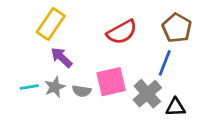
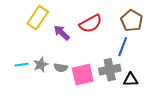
purple arrow: (61, 57) -> (62, 33), moved
pink square: (111, 82) -> (83, 75), moved
gray cross: (147, 94) -> (110, 70), turned 30

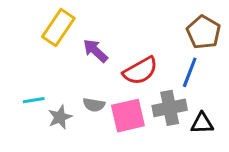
red semicircle: (91, 24) -> (140, 71), moved
gray star: (41, 65) -> (60, 117), moved

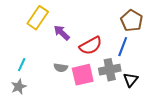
cyan line: (34, 100) -> (22, 65), turned -56
gray star: (60, 117) -> (19, 87), moved
black triangle: (202, 123) -> (131, 80), turned -49

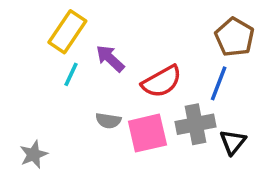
cyan line: (22, 65) -> (71, 74), moved

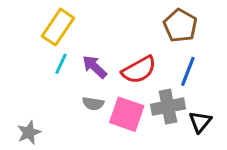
brown pentagon: (235, 37) -> (180, 26), moved
purple arrow: (110, 58) -> (95, 67), moved
pink square: (147, 133) -> (127, 114), turned 32

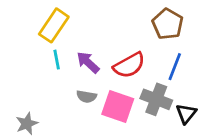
cyan line: (61, 64) -> (57, 60), turned -36
gray cross: (168, 107) -> (156, 99), turned 32

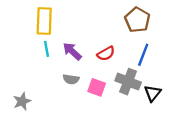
yellow rectangle: (54, 25) -> (44, 21), turned -32
red semicircle: (129, 65) -> (106, 54), size x0.7
pink square: (118, 106) -> (97, 87), size x0.7

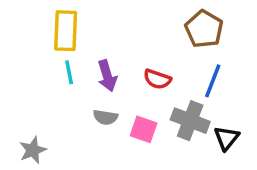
purple arrow: (72, 51) -> (107, 76), turned -150
red semicircle: (106, 54) -> (157, 79), turned 48

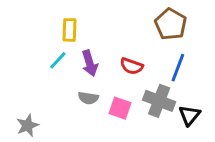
yellow rectangle: (66, 31) -> (69, 30), moved, size x0.7
cyan line: (69, 72) -> (58, 60), turned 54

